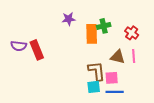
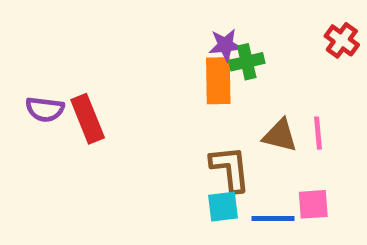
purple star: (69, 19) -> (225, 45), moved
red cross: (132, 33) -> (342, 40), moved
pink square: (112, 78) -> (313, 204), moved

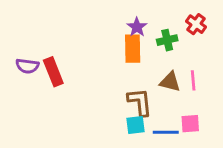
red cross: (342, 40) -> (196, 24), moved
purple star: (225, 45) -> (137, 27), turned -30
green cross: (247, 62) -> (167, 40), moved

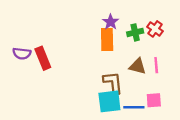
red cross: (196, 24) -> (155, 29), moved
cyan square: (135, 125) -> (109, 101), size x1.5

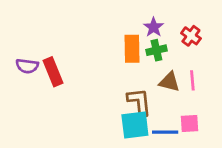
purple star: (111, 22) -> (154, 27), moved
green cross: (135, 32) -> (156, 50), moved

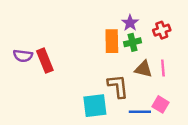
red cross: (191, 36) -> (162, 30), turned 35
pink square: (190, 123) -> (161, 104), turned 35
cyan square: (135, 125) -> (95, 106), moved

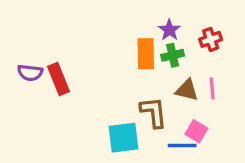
pink square: (161, 104) -> (196, 131), moved

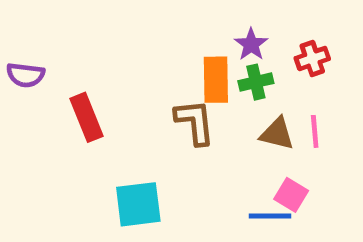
purple semicircle: (30, 73) -> (25, 75), moved
brown L-shape: (154, 112) -> (195, 122), moved
cyan square: (123, 138) -> (138, 204), moved

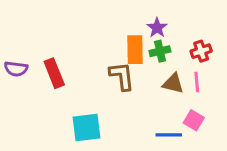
red cross: (312, 59) -> (201, 51), moved
purple semicircle: (25, 75) -> (16, 69), moved
pink square: (291, 195) -> (194, 120), moved

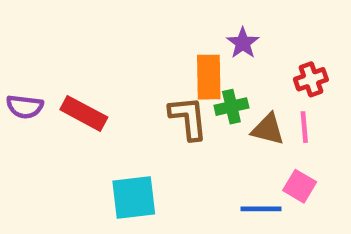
green cross: (160, 51) -> (231, 107), moved
red rectangle: (54, 73) -> (84, 113), turned -40

